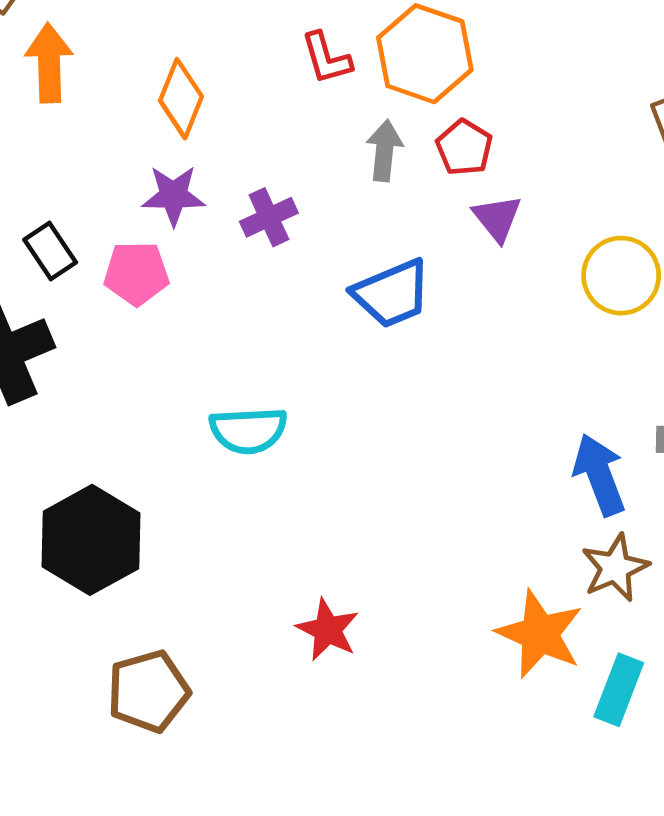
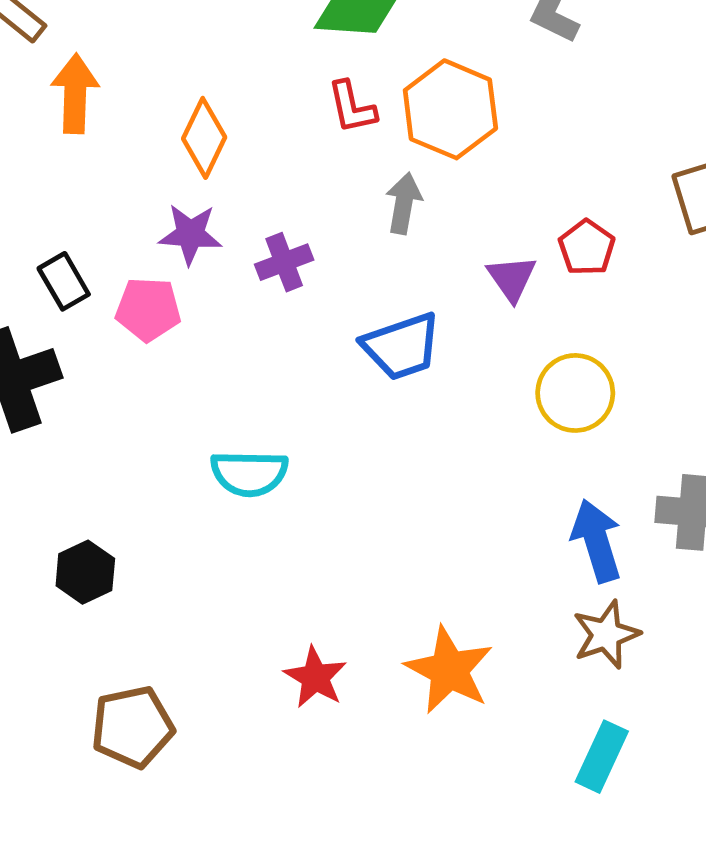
red pentagon: (464, 147) -> (587, 248), moved
yellow circle: (621, 276) -> (575, 393), moved
black hexagon: (91, 540) -> (85, 572), size x0.6
orange star: (540, 634) -> (449, 670), moved

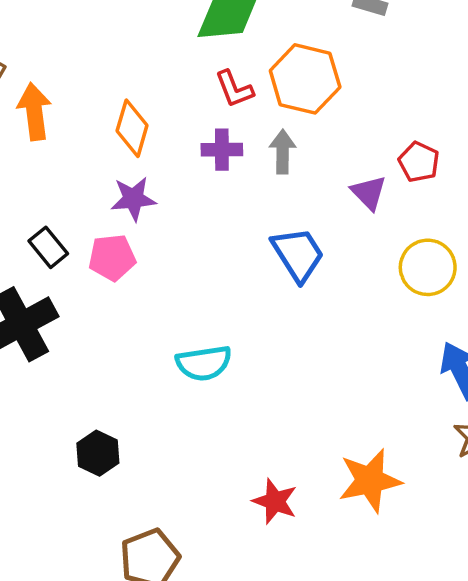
purple cross: (284, 262) -> (222, 150), moved, turned 30
blue trapezoid: (402, 346) -> (298, 254), turned -94
orange star: (449, 670) -> (370, 481), turned -30

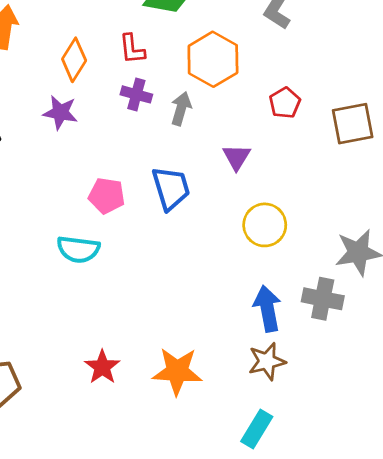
red L-shape: (234, 89) -> (132, 49), moved
red pentagon: (419, 162) -> (285, 103), moved
pink pentagon: (112, 257) -> (107, 196), moved

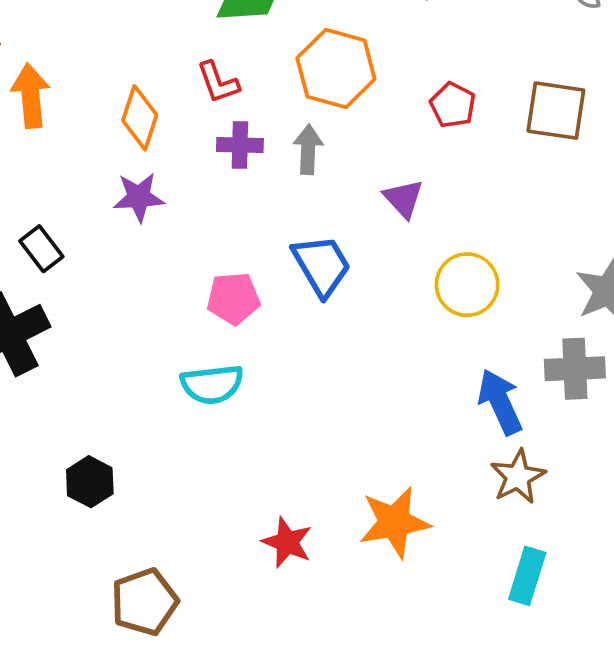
brown square: (353, 124) -> (556, 111), turned 33

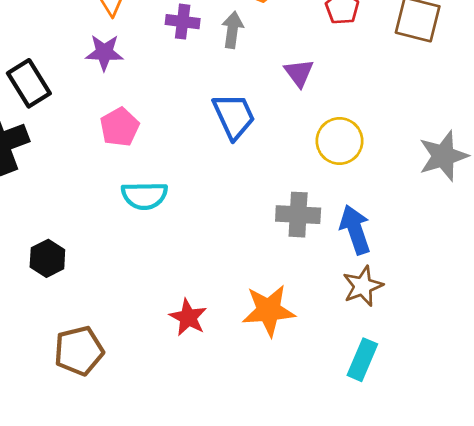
black rectangle: (41, 249) -> (29, 83), size x1.4
pink pentagon: (233, 298) -> (120, 127), moved, turned -30
gray cross: (575, 369) -> (298, 215), moved

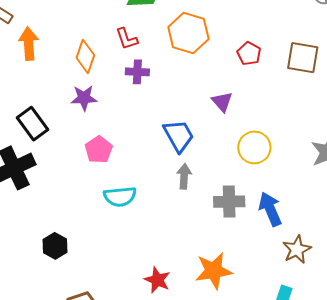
gray arrow: (232, 30) -> (184, 176), moved
brown star: (363, 286) -> (297, 249), moved

